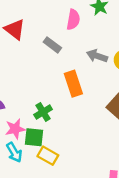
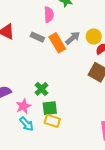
gray arrow: (97, 56) -> (73, 38), turned 133
orange rectangle: (73, 84) -> (57, 43), moved
green square: (34, 137) -> (50, 108), moved

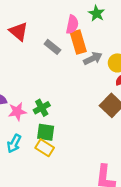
orange rectangle: (57, 43) -> (78, 42), moved
pink star: (23, 106) -> (17, 112), moved
cyan arrow: (26, 124) -> (14, 144), turned 56

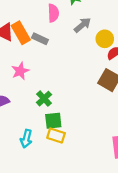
orange rectangle: (78, 42) -> (21, 33), moved
gray arrow: (93, 58) -> (82, 25), moved
pink star: (17, 112) -> (20, 71), moved

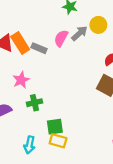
pink semicircle: (53, 13) -> (61, 38), moved, turned -147
yellow circle: (105, 39) -> (98, 25), moved
green cross: (44, 99) -> (35, 103), moved, turned 32

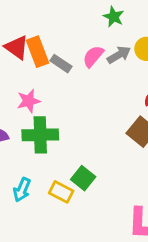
green cross: (35, 103) -> (40, 135), size x1.6
green square: (55, 127) -> (83, 178), moved, turned 35

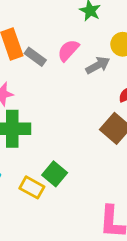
gray arrow: (119, 55) -> (98, 65), moved

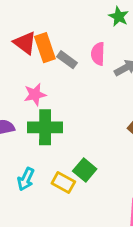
pink semicircle: (68, 50) -> (98, 54), turned -40

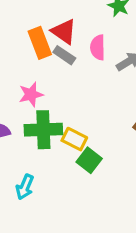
red triangle: (25, 43) -> (64, 32), moved
green square: (85, 170) -> (89, 160), moved
yellow rectangle: (63, 183) -> (74, 139), moved

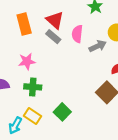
orange rectangle: (40, 43) -> (24, 24), moved
green cross: (43, 130) -> (33, 87), size x0.7
yellow rectangle: (74, 139) -> (32, 116), moved

